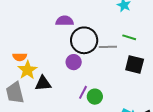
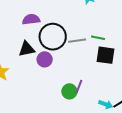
green line: (129, 37) -> (98, 38), moved
black triangle: (43, 83) -> (27, 49), moved
purple line: (83, 92) -> (79, 87), moved

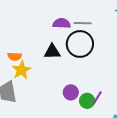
gray line: (77, 41) -> (83, 23), moved
purple circle: (45, 59) -> (71, 92), moved

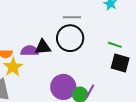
purple semicircle: (62, 23) -> (30, 51), moved
purple circle: (71, 92) -> (63, 87), size x1.6

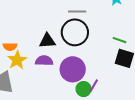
purple semicircle: (30, 51) -> (44, 61), moved
purple circle: (63, 87) -> (73, 69), moved

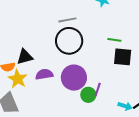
black triangle: (47, 41) -> (25, 57), moved

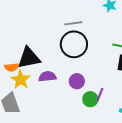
black triangle: (25, 57) -> (29, 58), size x1.4
purple circle: (74, 78) -> (77, 81), size x0.6

